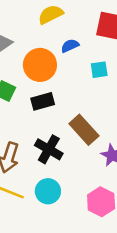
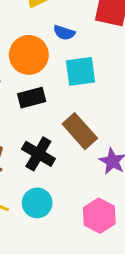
blue semicircle: (70, 46) -> (64, 33), turned -138
cyan square: (99, 70) -> (80, 71), moved, size x1.5

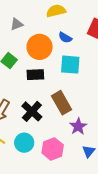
pink hexagon: (99, 216) -> (53, 149), moved

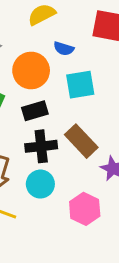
black cross: (32, 111) -> (41, 146), moved, turned -35
cyan circle: (24, 143) -> (40, 184), moved

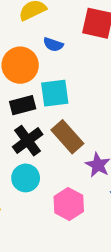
cyan square: (80, 85) -> (55, 93), moved
black cross: (41, 146) -> (28, 141), turned -32

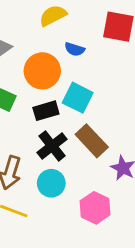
cyan square: (55, 93) -> (78, 98), turned 36

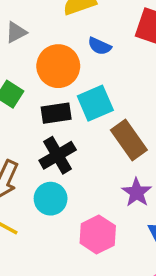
cyan square: (78, 98) -> (95, 103), turned 32
brown rectangle: (92, 141) -> (129, 140), moved

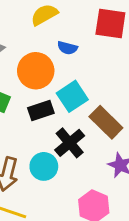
black cross: (58, 155) -> (70, 143), moved
cyan circle: (51, 199) -> (44, 166), moved

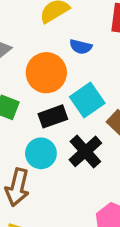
cyan circle: (44, 166) -> (41, 153), moved

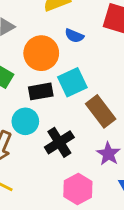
black cross: (85, 151) -> (59, 142), moved

